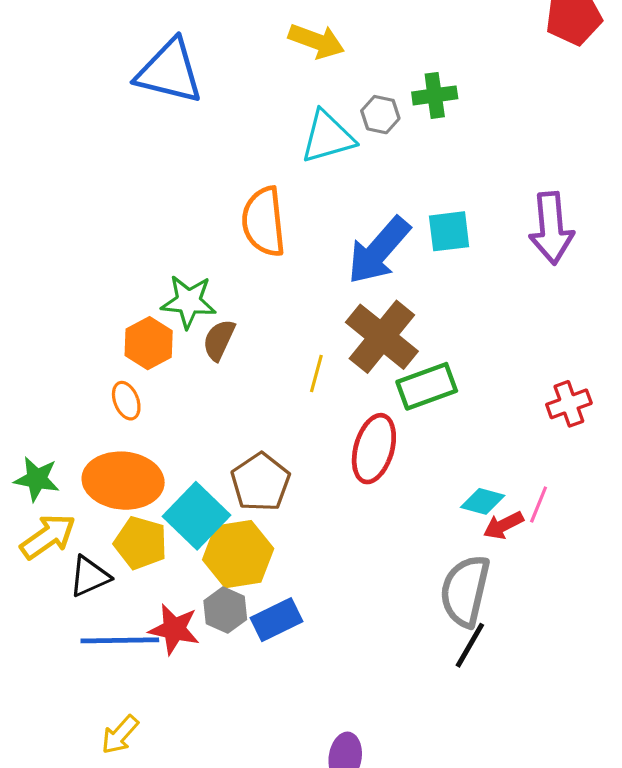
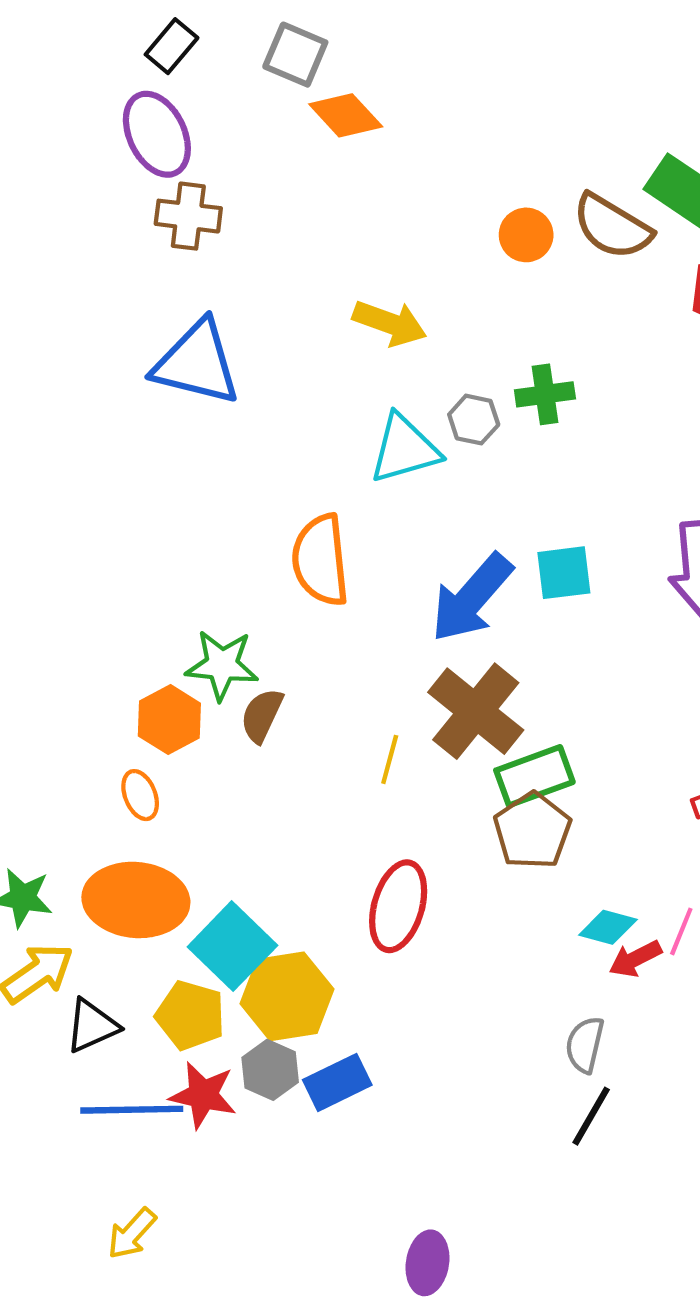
red ellipse: (374, 449) -> (398, 906), moved
brown pentagon: (260, 482) -> (532, 831), moved
yellow pentagon: (141, 543) -> (190, 1015), moved
gray semicircle: (465, 591) -> (585, 1045), size x0.6

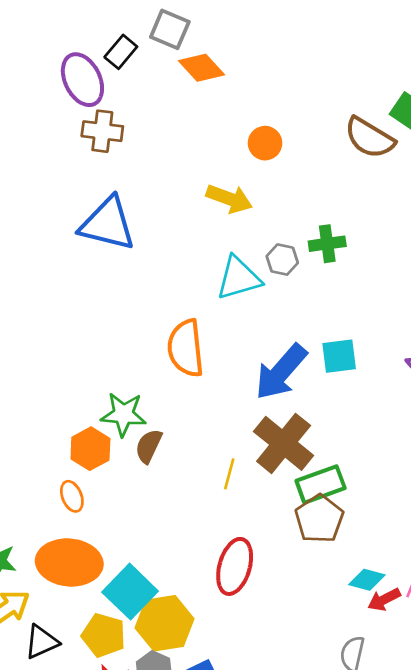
black rectangle: (172, 46) -> (121, 52), moved
orange circle: (526, 235) -> (265, 143), moved

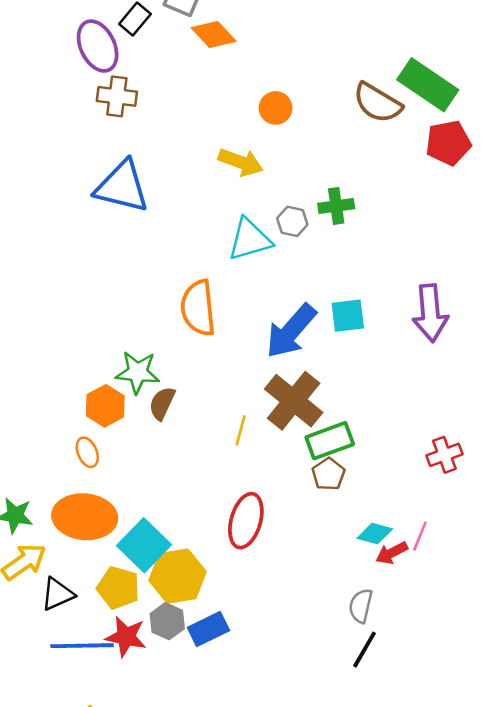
brown pentagon: (319, 519) -> (328, 474), size x0.7

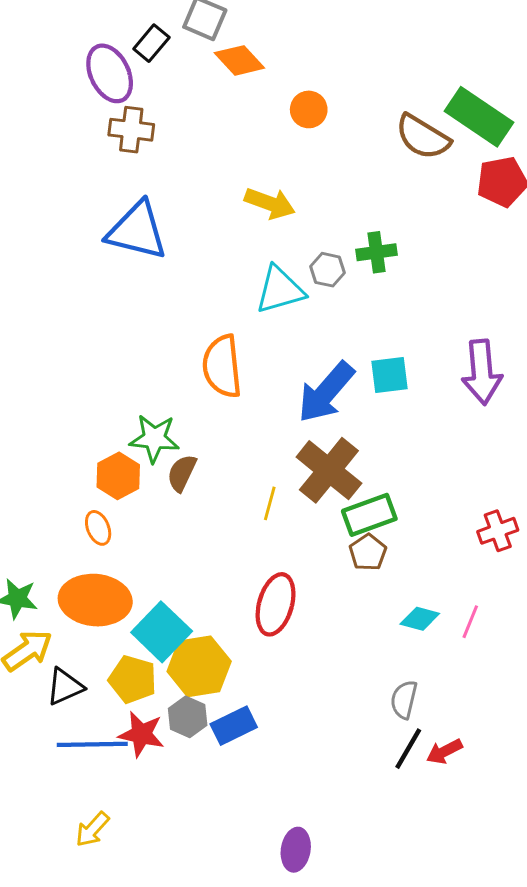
orange circle: (276, 108) -> (309, 109), moved
red arrow: (392, 553) -> (444, 752), moved

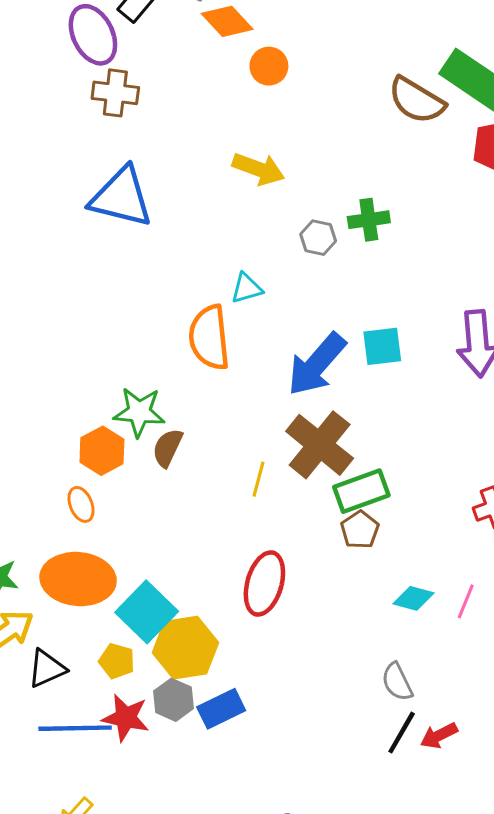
orange circle: (309, 109) -> (269, 66), moved
cyan triangle: (280, 290) -> (247, 288), moved, size x0.6
yellow pentagon: (133, 679) -> (117, 661), size x0.7
gray semicircle: (404, 700) -> (397, 682), turned -39

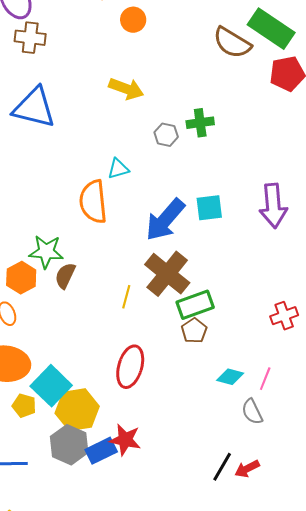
yellow pentagon: (117, 661) -> (24, 406), moved
gray semicircle: (397, 682) -> (252, 412), moved
gray hexagon: (173, 700) -> (69, 445), size x1.4
red star: (126, 718) -> (125, 440), moved

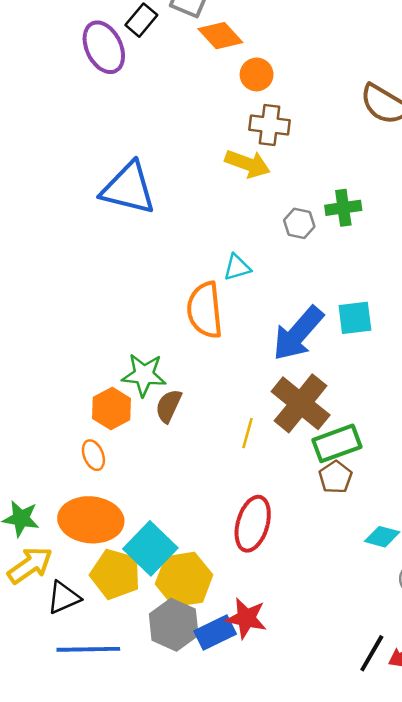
brown cross: (30, 38) -> (270, 125), moved
yellow pentagon: (24, 406) -> (115, 574), size x1.6

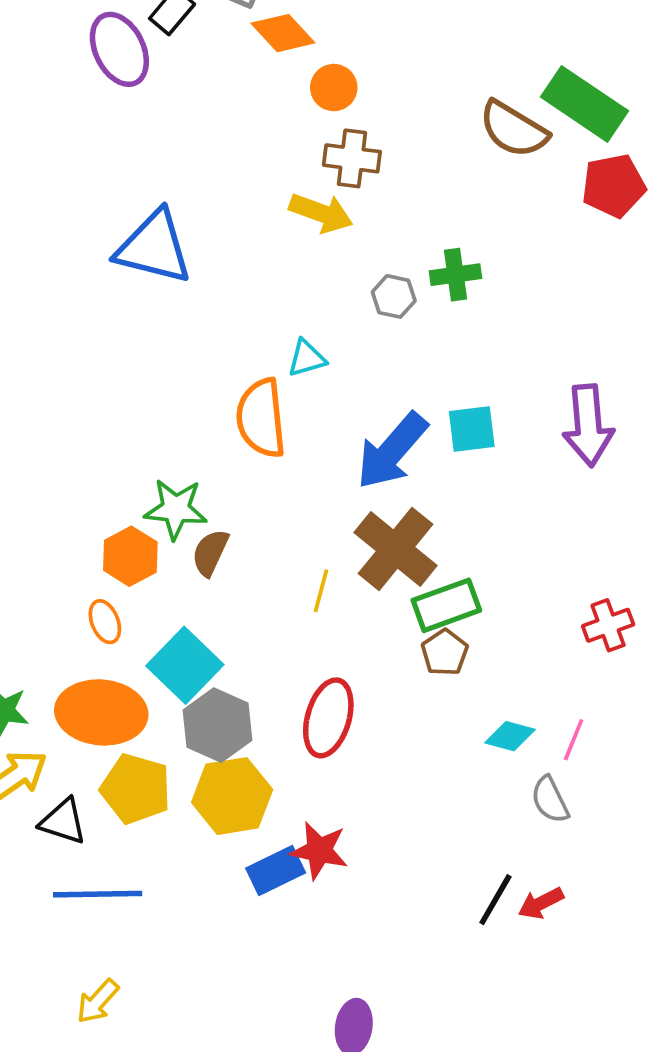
cyan square: (150, 548) -> (185, 665), moved
black triangle: (64, 598) -> (63, 821), turned 42
gray hexagon: (174, 625) -> (218, 725), moved

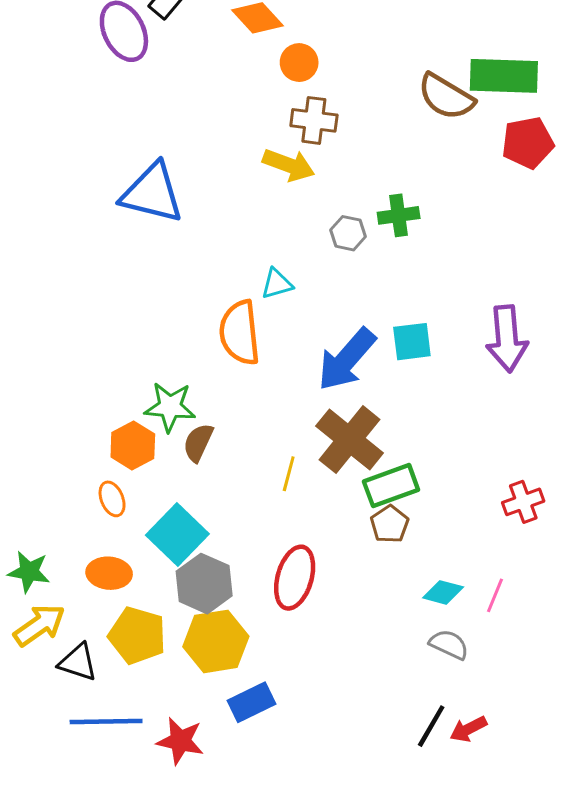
green rectangle: (584, 104) -> (504, 76), turned -32
orange ellipse: (101, 712) -> (109, 573), size x0.6
gray semicircle: (550, 800) -> (449, 644), moved, turned 141
red star: (319, 851) -> (180, 741), moved

